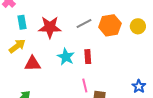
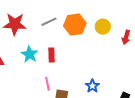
blue star: (139, 86) -> (92, 86), moved

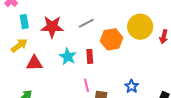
orange hexagon: (75, 25) -> (112, 39), moved
yellow circle: (103, 27) -> (140, 27), size x1.6

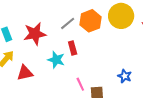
orange hexagon: (112, 39) -> (90, 21), moved
red rectangle: (90, 56) -> (73, 48), moved

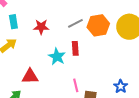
red star: (35, 34) -> (41, 27), size x0.7
red triangle: (25, 73) -> (30, 76), moved

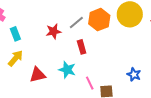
red star: (41, 27) -> (54, 31), moved
cyan star: (57, 57) -> (67, 70), moved
red triangle: (30, 76) -> (38, 75), moved

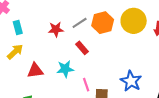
red rectangle: (82, 47) -> (82, 48), turned -32
cyan star: (67, 70) -> (65, 69), turned -30
blue star: (134, 74) -> (131, 81), size x1.5

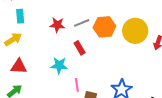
red triangle: (35, 71) -> (19, 66), moved

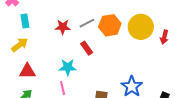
pink line: (77, 85) -> (63, 88), moved

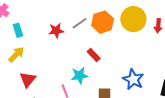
red rectangle: (87, 48) -> (94, 55), moved
cyan star: (68, 67) -> (80, 76), moved
red triangle: (27, 71) -> (28, 79), turned -42

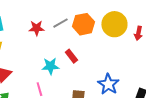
cyan star: (80, 76) -> (50, 66), moved

